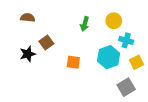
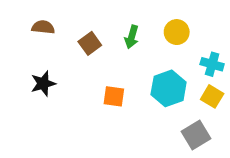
cyan cross: (126, 40) -> (212, 64), moved
brown square: (46, 43) -> (90, 43), moved
yellow square: (137, 62) -> (212, 96), turned -32

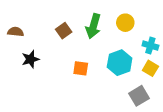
brown semicircle: (43, 27) -> (16, 32), moved
green arrow: (132, 37) -> (93, 26), size x1.5

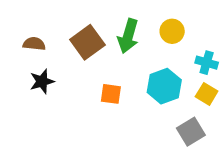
brown square: (64, 31) -> (87, 42), size x1.5
brown semicircle: (16, 32) -> (34, 44), moved

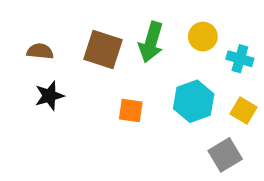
brown square: (87, 42) -> (103, 49), turned -36
cyan cross: (207, 63) -> (240, 59), moved

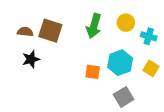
brown square: (103, 49) -> (50, 31), moved
orange square: (131, 111) -> (93, 72), moved
gray square: (225, 155) -> (124, 97), moved

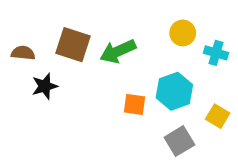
green arrow: (94, 26) -> (118, 51), moved, turned 50
brown semicircle: (25, 32) -> (23, 53), moved
yellow square: (151, 68) -> (218, 116), moved

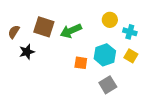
brown semicircle: (23, 53) -> (14, 32), turned -64
yellow square: (218, 116) -> (131, 56), moved

